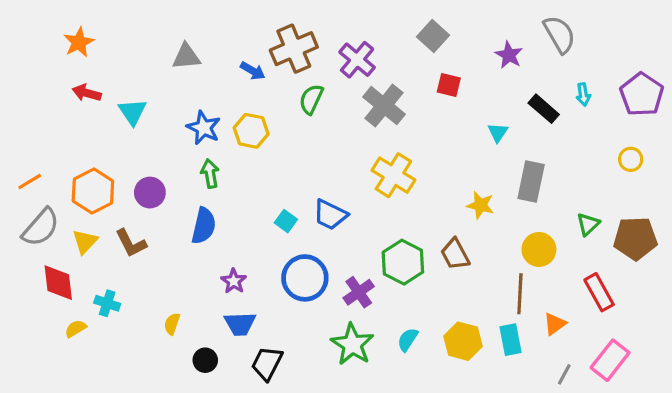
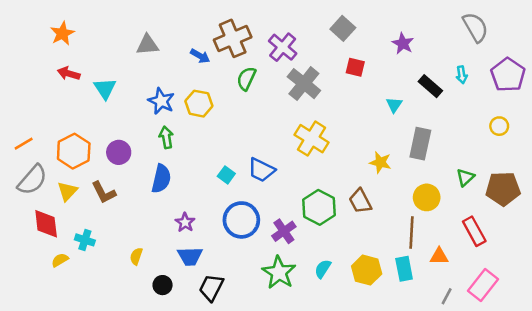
gray semicircle: (559, 34) -> (475, 27), moved
orange triangle: (555, 324) -> (439, 256), turned 36

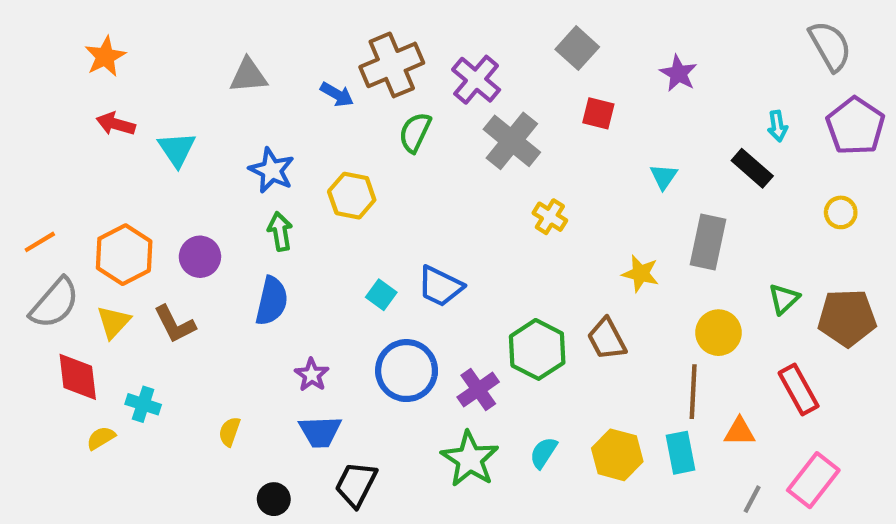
gray semicircle: (475, 27) -> (830, 46), moved
black rectangle: (430, 86) -> (752, 168), moved
yellow hexagon: (199, 104) -> (352, 196), moved
yellow cross: (311, 139) -> (550, 217), moved, size x0.6
black circle: (163, 285) -> (274, 499), moved

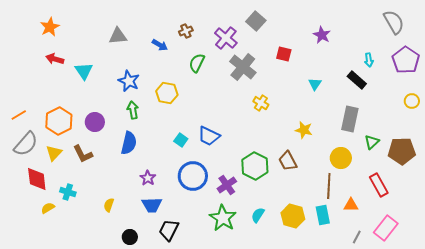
gray square: (577, 48) -> (256, 21), moved
brown cross: (392, 65) -> (186, 31), size x0.5
yellow circle: (841, 212) -> (412, 101), moved
gray rectangle: (708, 242) -> (350, 119), moved

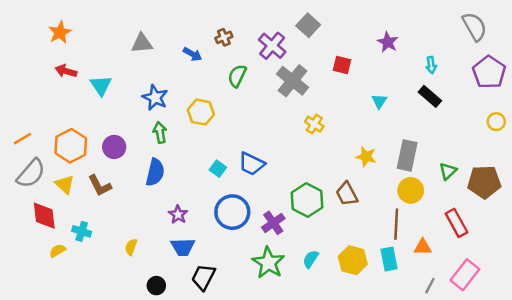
cyan arrow: (369, 60) -> (431, 65), moved
gray rectangle: (350, 119) -> (407, 155), moved
yellow triangle: (54, 153) -> (65, 184), turned -30

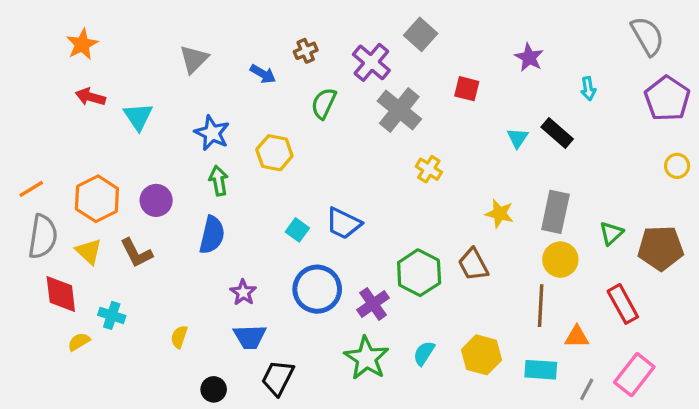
gray triangle: (142, 43) -> (194, 59), turned -40
black rectangle: (430, 96) -> (557, 133), moved
gray semicircle: (31, 174) -> (43, 237), turned -32
cyan rectangle: (389, 259) -> (541, 370), moved, turned -75

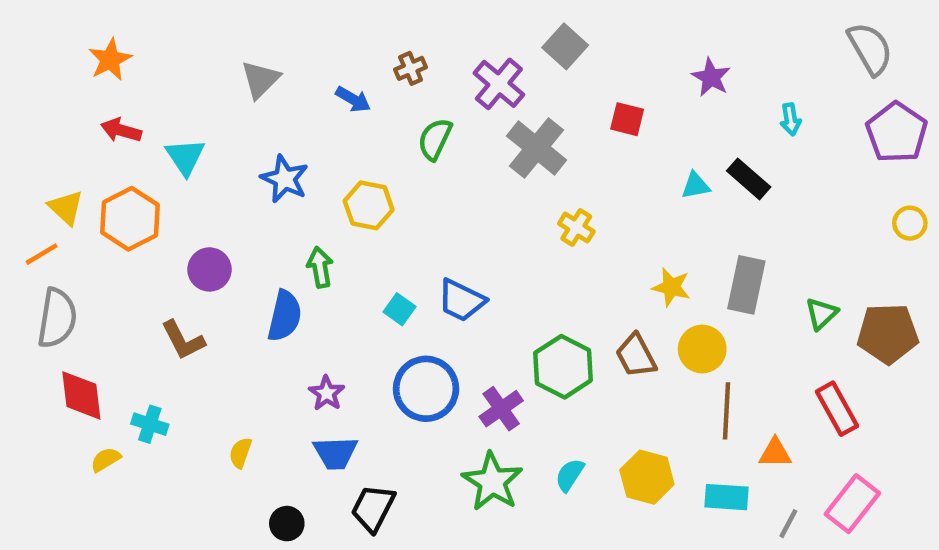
cyan triangle: (518, 138) -> (696, 186), turned 45
green arrow: (219, 181) -> (320, 267), moved
orange hexagon: (97, 199) -> (130, 219), moved
yellow triangle: (89, 251) -> (66, 208), moved
yellow circle: (560, 260) -> (702, 349), moved

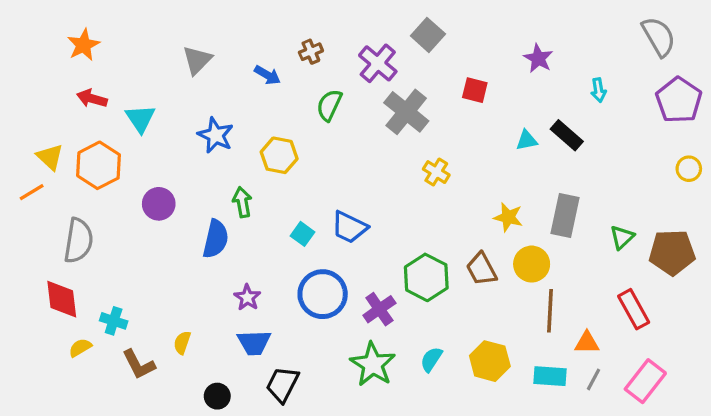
gray semicircle: (57, 318) -> (78, 241), moved
brown L-shape: (183, 340) -> (139, 364), moved
gray line: (788, 524) -> (593, 379), moved

